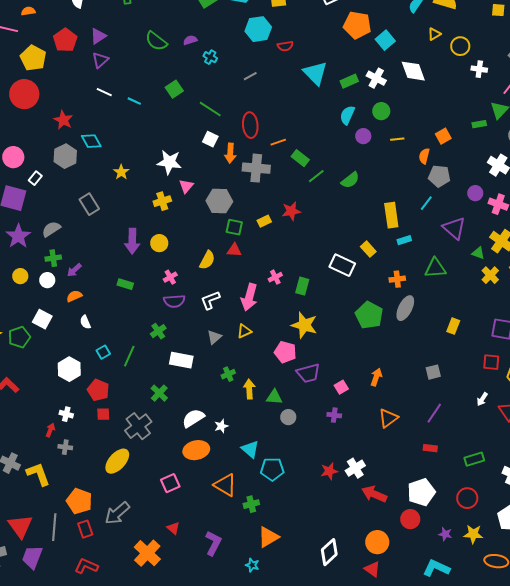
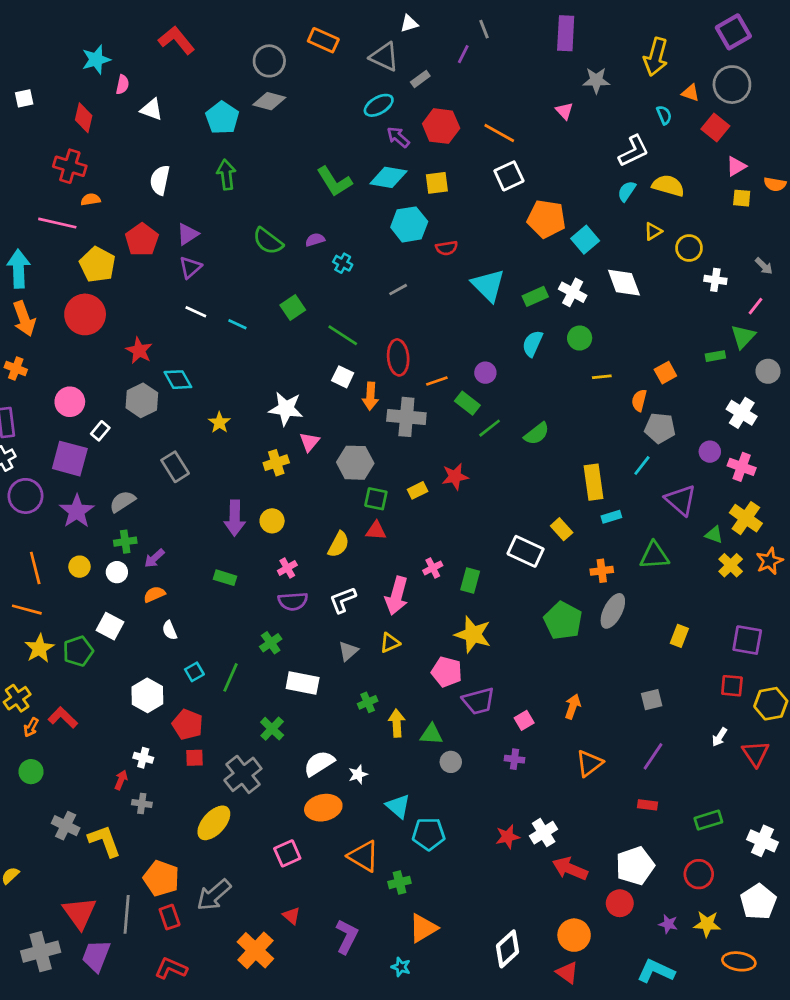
purple circle: (363, 136) -> (485, 373), moved

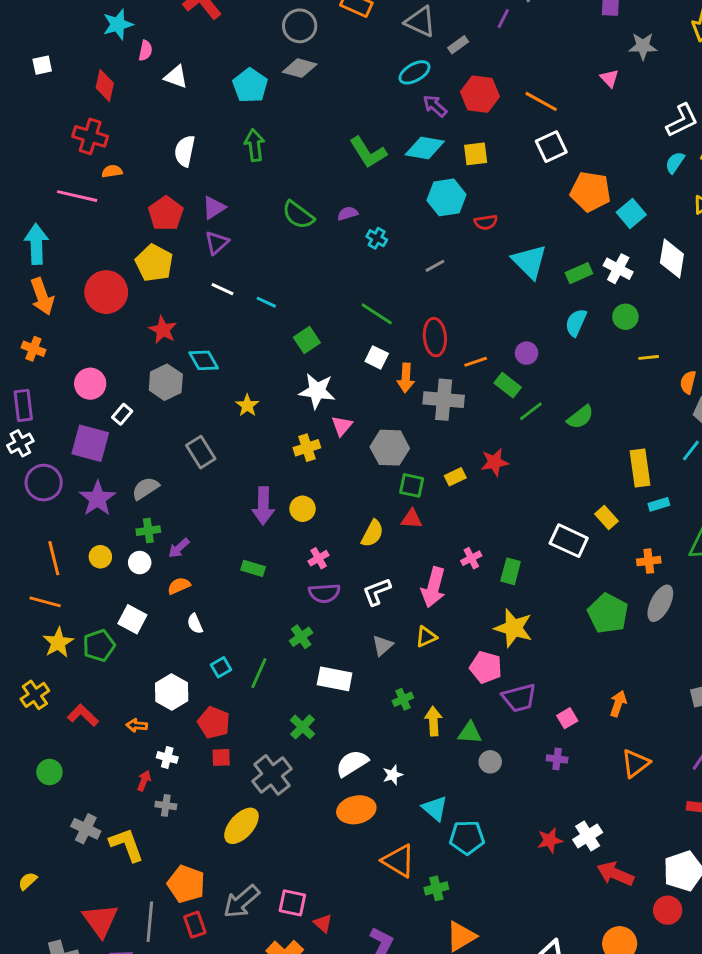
yellow pentagon: (98, 265) -> (154, 263), moved
white diamond: (624, 283) -> (672, 259), turned 30
green square: (293, 308) -> (307, 340), moved
orange arrow: (31, 727) -> (137, 725), moved, turned 66
pink square: (287, 853) -> (292, 903), moved, turned 36

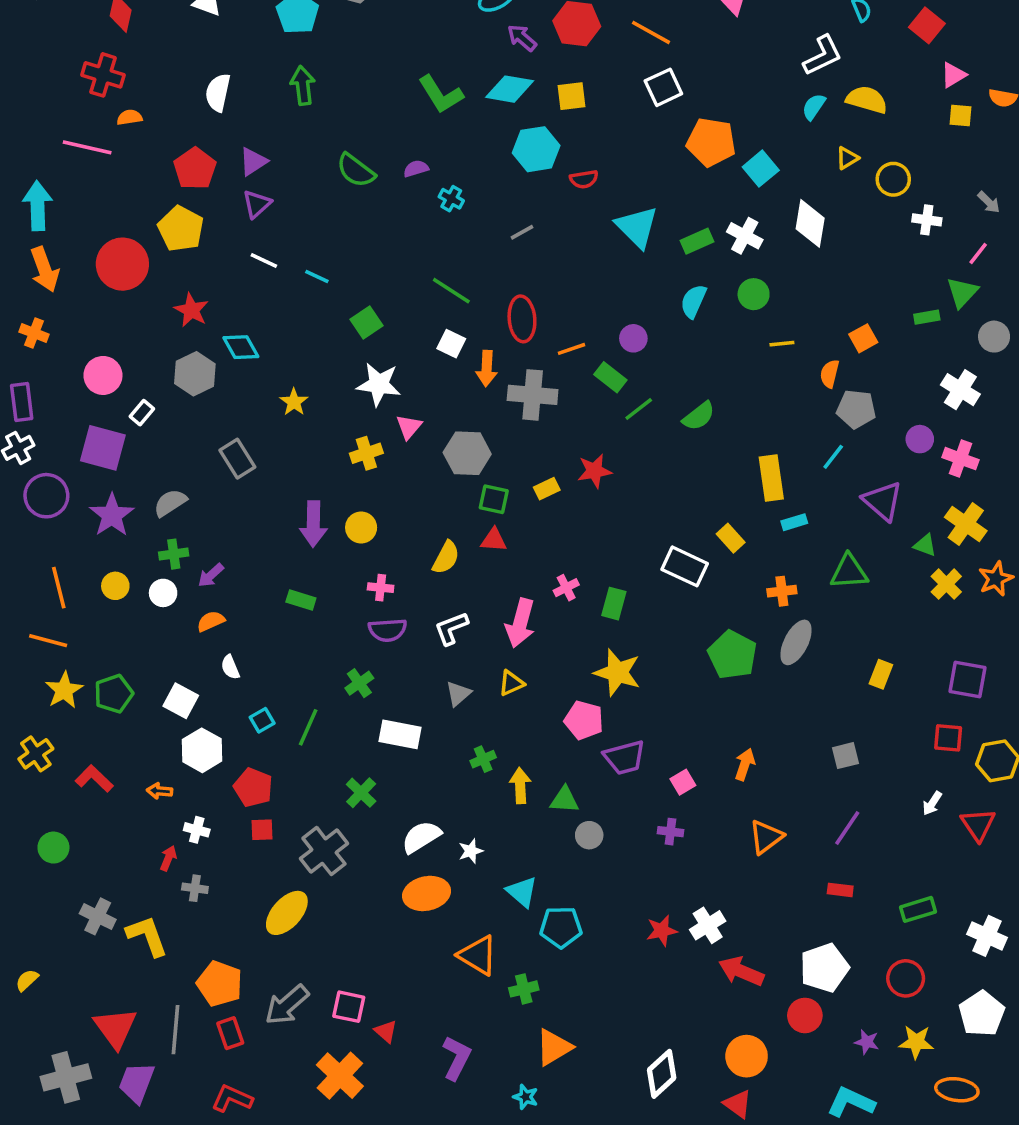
pink cross: (319, 558) -> (381, 588), turned 36
white square: (132, 619) -> (181, 701), moved

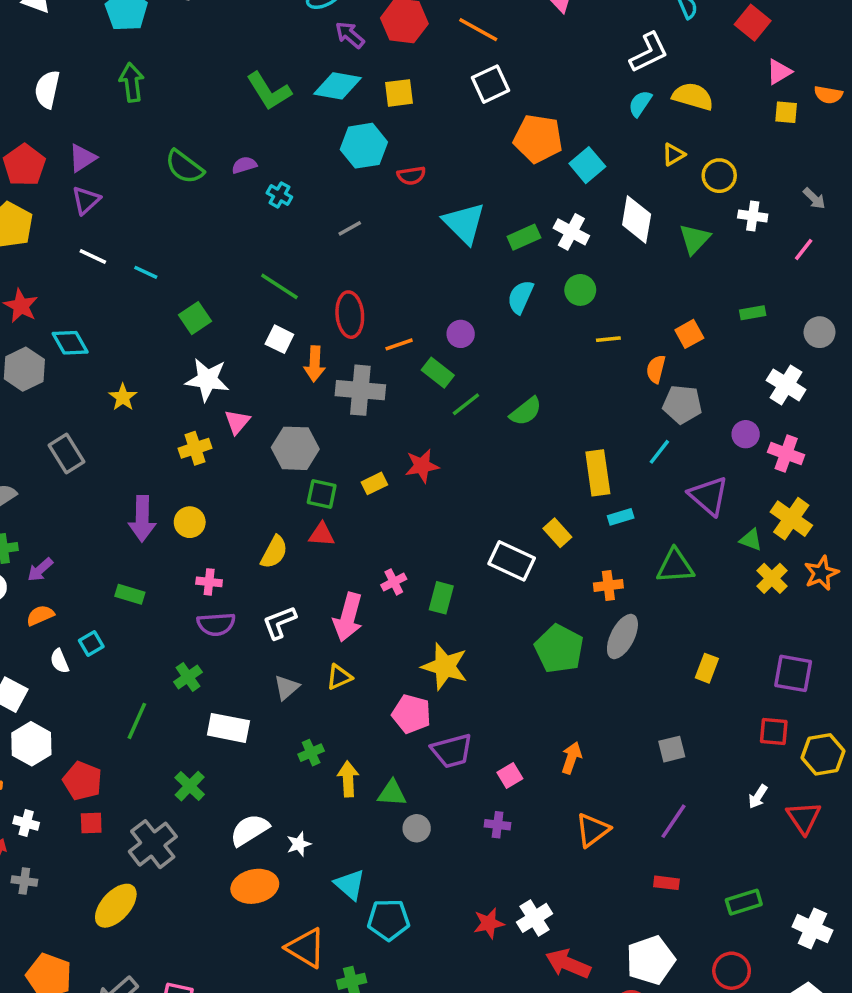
green triangle: (962, 292) -> (695, 239), moved
cyan square: (262, 720) -> (91, 644), moved

